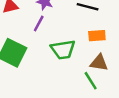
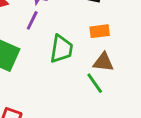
green trapezoid: (63, 50) -> (61, 49), turned -70

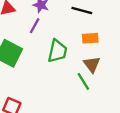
brown triangle: (103, 62) -> (92, 64), turned 42

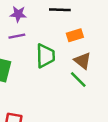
purple line: (35, 26) -> (17, 36), turned 63

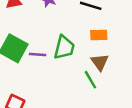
purple line: (17, 36) -> (38, 55), moved

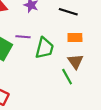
purple line: (38, 55) -> (23, 37), moved

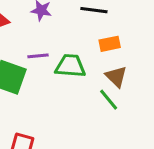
green trapezoid: (44, 48) -> (70, 66), turned -90

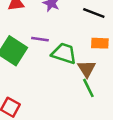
brown triangle: (116, 77) -> (87, 69), moved

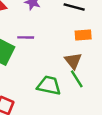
green trapezoid: (64, 53) -> (49, 85), moved

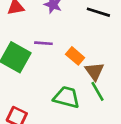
orange rectangle: (83, 35) -> (75, 56), moved, turned 42

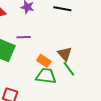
orange rectangle: (75, 56) -> (44, 61), moved

